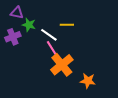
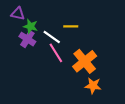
purple cross: (13, 37) -> (27, 39), moved, turned -35
orange cross: (62, 65) -> (85, 61), moved

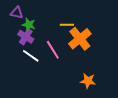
white line: (52, 37) -> (31, 56), moved
orange cross: (85, 61) -> (80, 39), moved

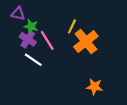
yellow line: (67, 25) -> (72, 26), turned -64
pink line: (53, 50) -> (47, 40), moved

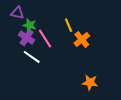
yellow line: (72, 26) -> (69, 25), turned -48
orange cross: (86, 42) -> (82, 40), size x0.7

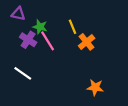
green star: (30, 25) -> (40, 27), moved
white line: (32, 57) -> (23, 73), moved

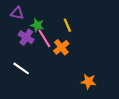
orange cross: (87, 42) -> (61, 47), moved

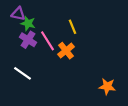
green star: (37, 25) -> (28, 23), moved
orange star: (88, 81) -> (107, 86), moved

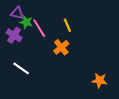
purple cross: (28, 40) -> (14, 35), moved
pink line: (48, 41) -> (39, 28), moved

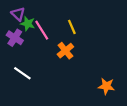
purple triangle: (17, 13) -> (18, 14), turned 32

